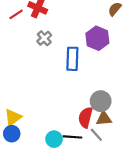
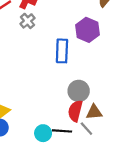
gray cross: (44, 38) -> (28, 21), moved
gray circle: (101, 101) -> (79, 91), moved

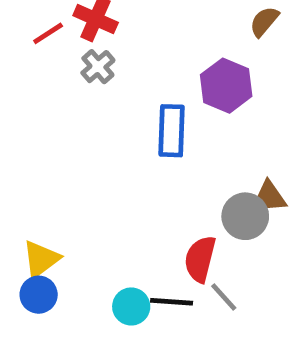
gray circle: (79, 91) -> (245, 216), moved
brown triangle: (94, 112) -> (269, 197), moved

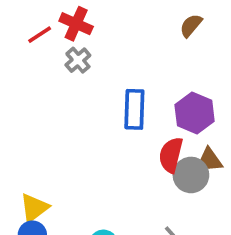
brown semicircle: (264, 21) -> (191, 26), moved
purple hexagon: (226, 86) -> (195, 113), moved
red semicircle: (200, 259) -> (171, 155), moved

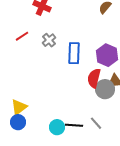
red line: (40, 35) -> (22, 36), moved
gray cross: (78, 60) -> (49, 40), moved

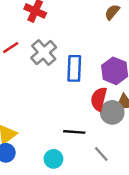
gray cross: (49, 40) -> (44, 52), size x1.5
black line: (74, 125) -> (74, 132), moved

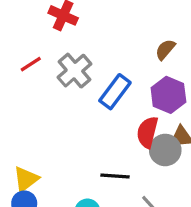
brown semicircle: (112, 12) -> (165, 50), moved
blue rectangle: (74, 68) -> (115, 92), turned 35

